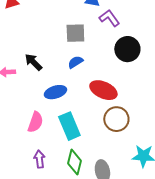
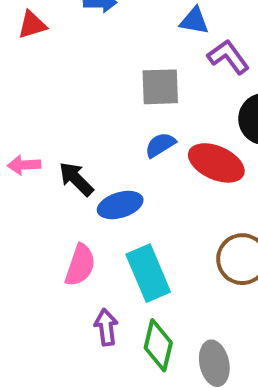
black arrow: (33, 62) -> (76, 179), moved
red ellipse: (103, 90) -> (216, 163), moved
purple arrow: (39, 159) -> (106, 327), moved

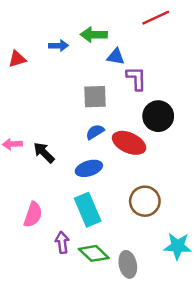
purple L-shape: (228, 57) -> (136, 78), turned 35
blue ellipse: (120, 205) -> (89, 168), moved
pink semicircle: (80, 265) -> (33, 215), moved
green diamond: (158, 345) -> (94, 253), turned -60

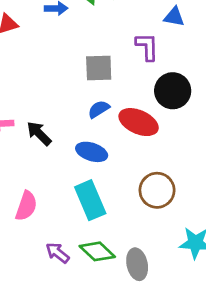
blue triangle: (116, 57) -> (174, 17), moved
blue ellipse: (89, 168) -> (92, 152), turned 35
purple arrow: (62, 243) -> (57, 253), moved, turned -45

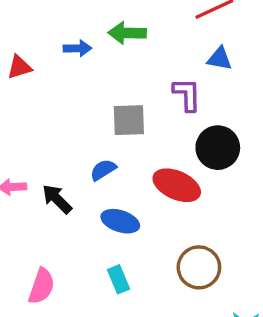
blue semicircle: (99, 109) -> (103, 170), moved
cyan rectangle: (90, 200) -> (119, 279), size x0.6

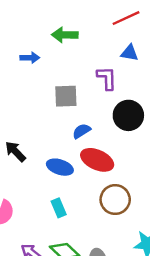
blue arrow: (77, 48) -> (30, 58), moved
blue semicircle: (103, 170) -> (82, 131), moved
red ellipse: (177, 185) -> (97, 160), moved

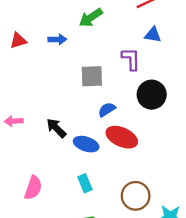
green arrow: (65, 35) -> (91, 18), turned -35
black arrow: (15, 151) -> (56, 128), moved
brown circle: (115, 200) -> (136, 196), moved

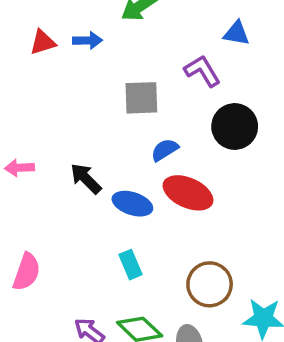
red triangle: (18, 41) -> (43, 42), moved
purple L-shape: (131, 59) -> (202, 71), turned -30
pink semicircle: (33, 188) -> (27, 272), moved

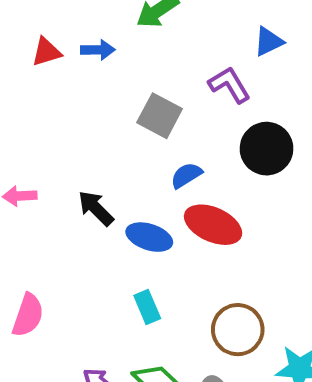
blue triangle: (236, 33) -> (269, 42), turned -36
gray square: (141, 98) -> (160, 116), turned 30

